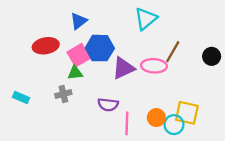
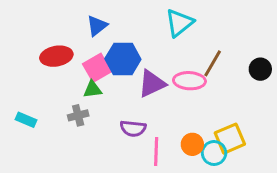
yellow square: (187, 113) -> (230, 139), turned -35

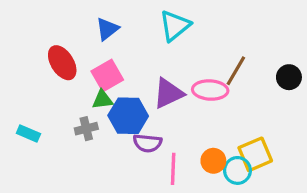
cyan triangle: (179, 23) -> (175, 26), moved
red ellipse: (56, 56) -> (62, 63), turned 68
blue hexagon: (123, 59) -> (128, 116), moved

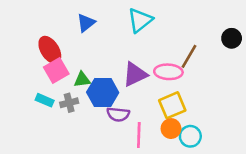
pink square: (107, 76) -> (56, 71), moved
black circle: (289, 77) -> (232, 38), moved
cyan rectangle: (28, 133) -> (45, 100), moved
yellow square: (255, 154) -> (172, 105), moved

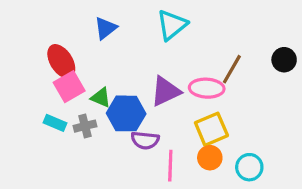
black circle: (232, 38) -> (284, 60), moved
green triangle: (82, 80) -> (101, 98), turned 30
cyan circle: (190, 136) -> (249, 167), moved

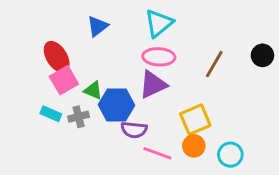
pink ellipse: (207, 88) -> (159, 57), moved
pink line: (170, 166) -> (157, 153), turned -72

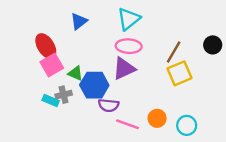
cyan rectangle: (51, 114) -> (51, 101), moved
yellow square: (195, 120) -> (180, 73), moved

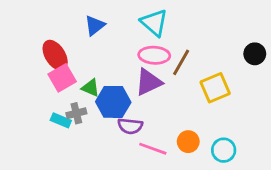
cyan triangle: (129, 19) -> (154, 23), turned -40
brown line: (174, 52) -> (181, 62), moved

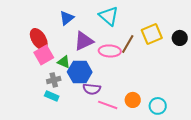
pink ellipse: (154, 55) -> (110, 51), moved
purple triangle: (149, 82) -> (84, 41), moved
yellow square: (215, 88) -> (152, 34), moved
cyan rectangle: (61, 120) -> (52, 96), moved

